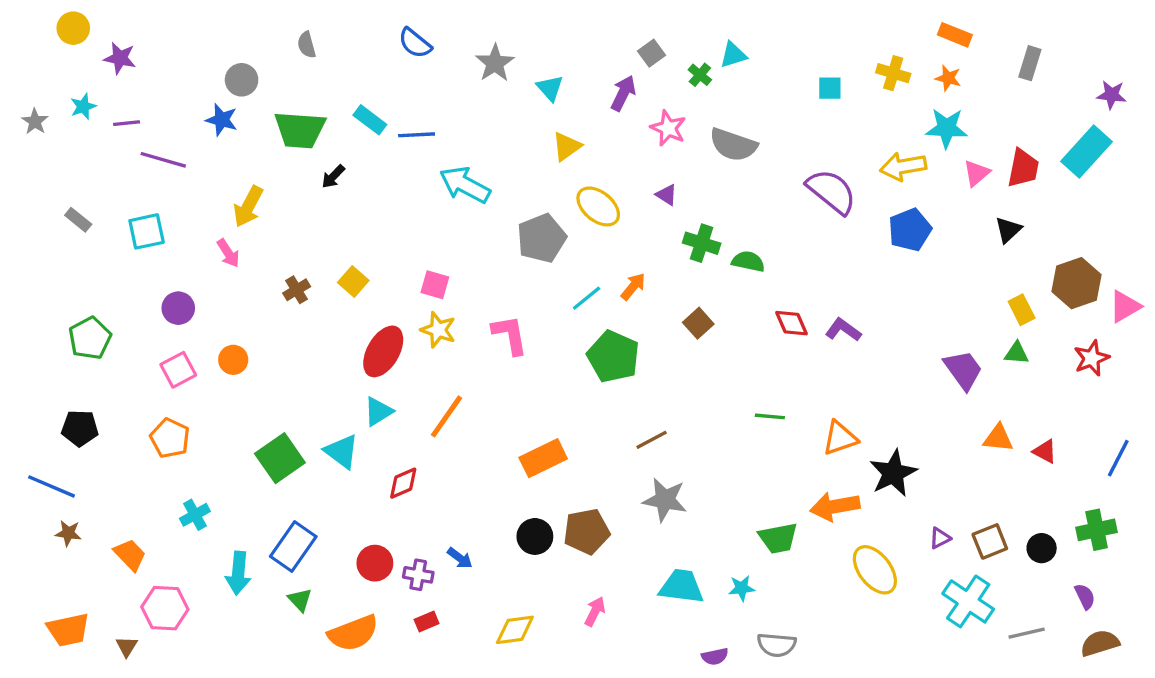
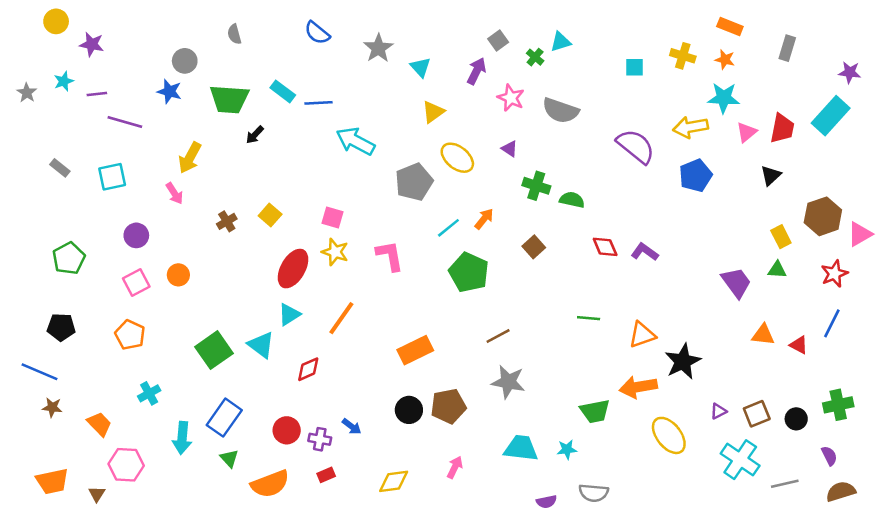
blue line: (1118, 458) -> (832, 323), moved

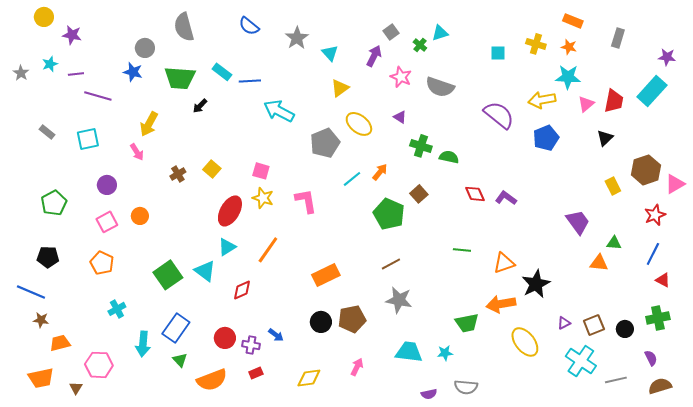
gray semicircle: (234, 34) -> (184, 27), size x1.8
green triangle: (777, 270) -> (614, 243), moved
green pentagon: (469, 272) -> (389, 214), moved
red triangle: (799, 345) -> (663, 280), moved
orange trapezoid: (99, 424) -> (60, 343), moved, turned -60

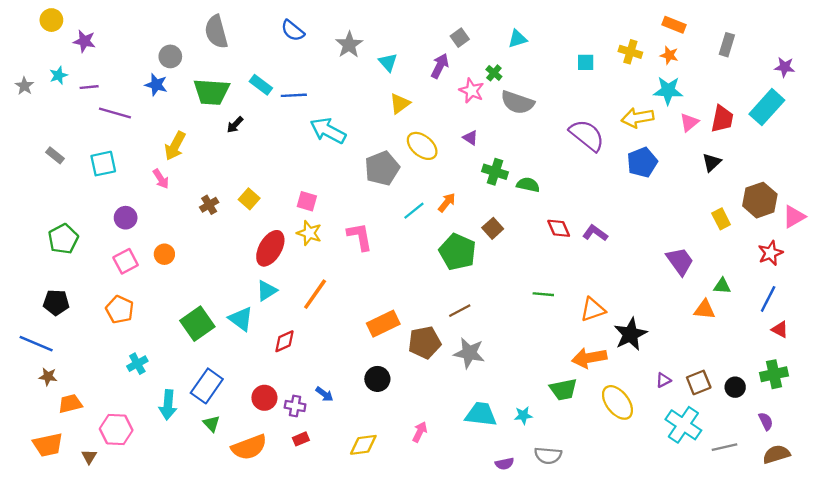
green cross: (420, 45) -> (494, 73), moved
brown pentagon: (352, 319) -> (424, 342), moved
green trapezoid: (467, 323) -> (563, 390), moved

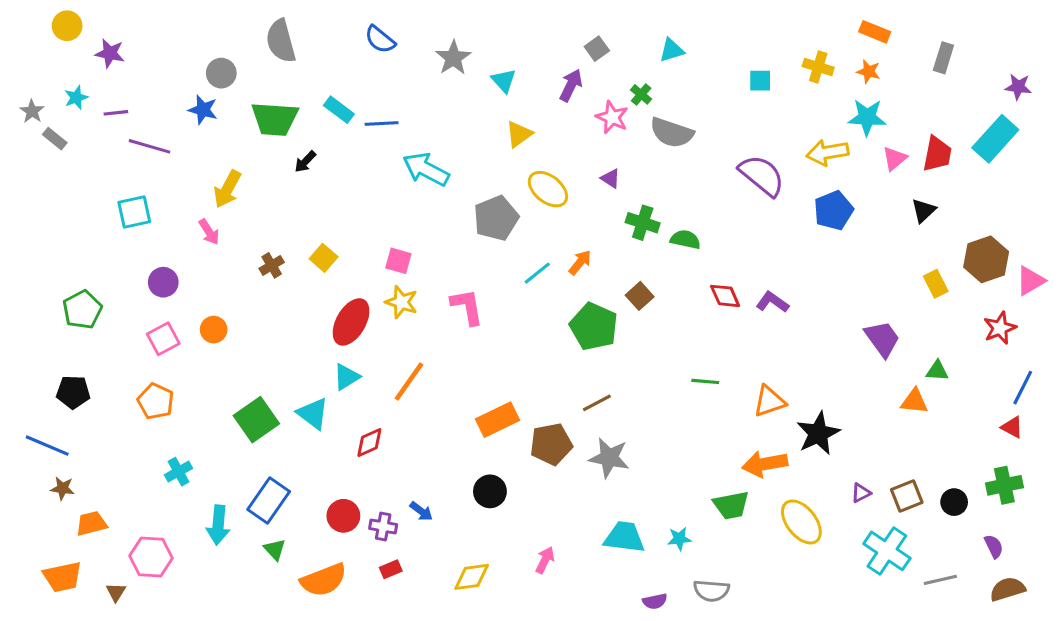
gray rectangle: (55, 155) -> (55, 139), moved
blue line: (768, 299) -> (1023, 388), moved

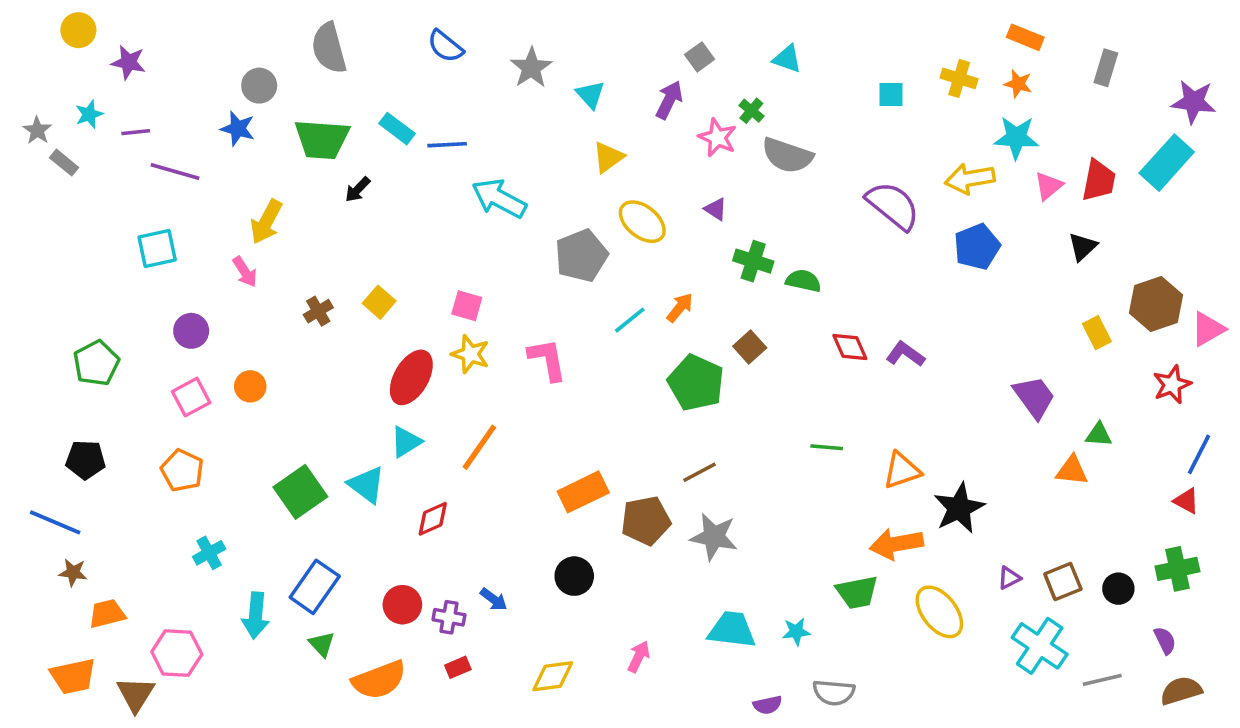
cyan triangle: (672, 50) -> (787, 59), turned 36
purple star: (1018, 87) -> (1194, 102), size x1.4
brown triangle: (116, 592) -> (136, 694), size x1.6

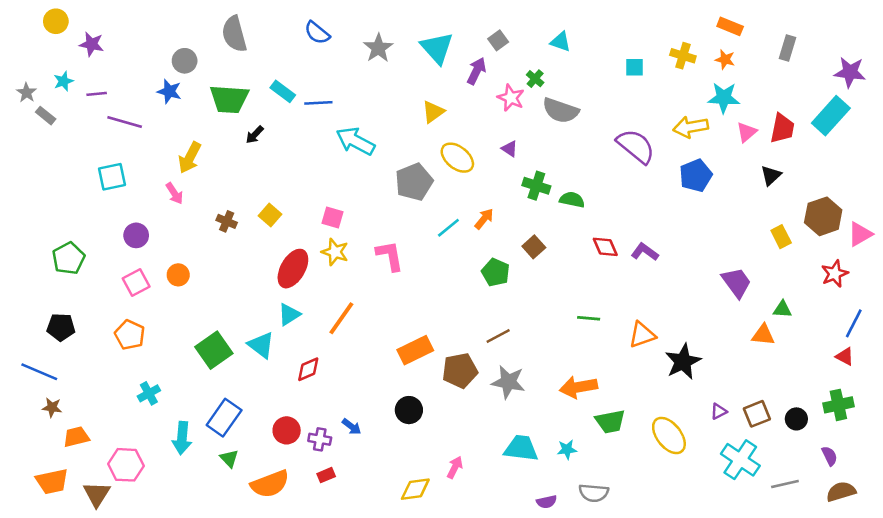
cyan triangle: (590, 95) -> (437, 48), moved, size x1.6
brown cross: (318, 311) -> (227, 221), turned -36
green pentagon: (696, 383) -> (496, 272), size x0.7
orange arrow: (896, 544) -> (578, 387), moved
yellow diamond: (553, 676) -> (415, 489), moved

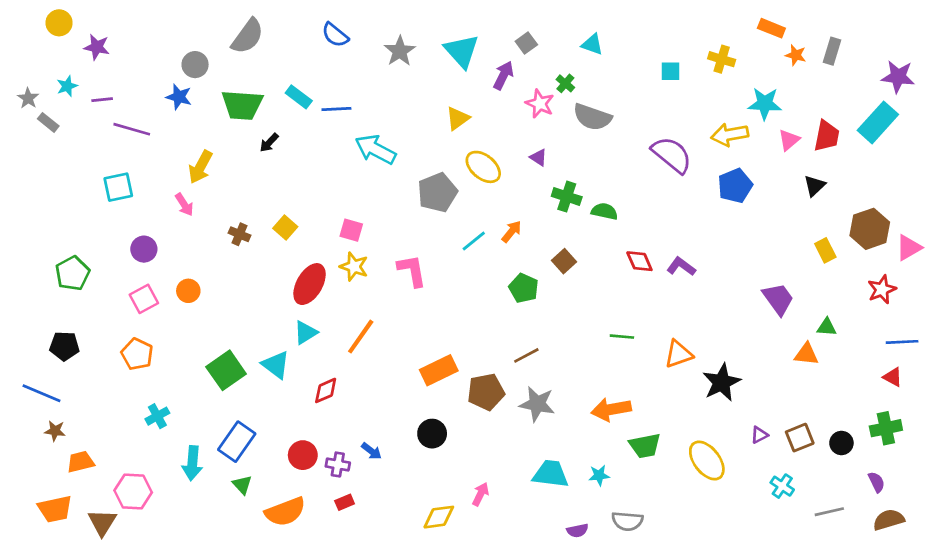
gray semicircle: (234, 34) -> (248, 36), turned -129
orange star: (725, 59) -> (796, 55), moved
blue line: (854, 323) -> (902, 342), turned 60
cyan cross: (740, 460) -> (782, 486), size x0.6

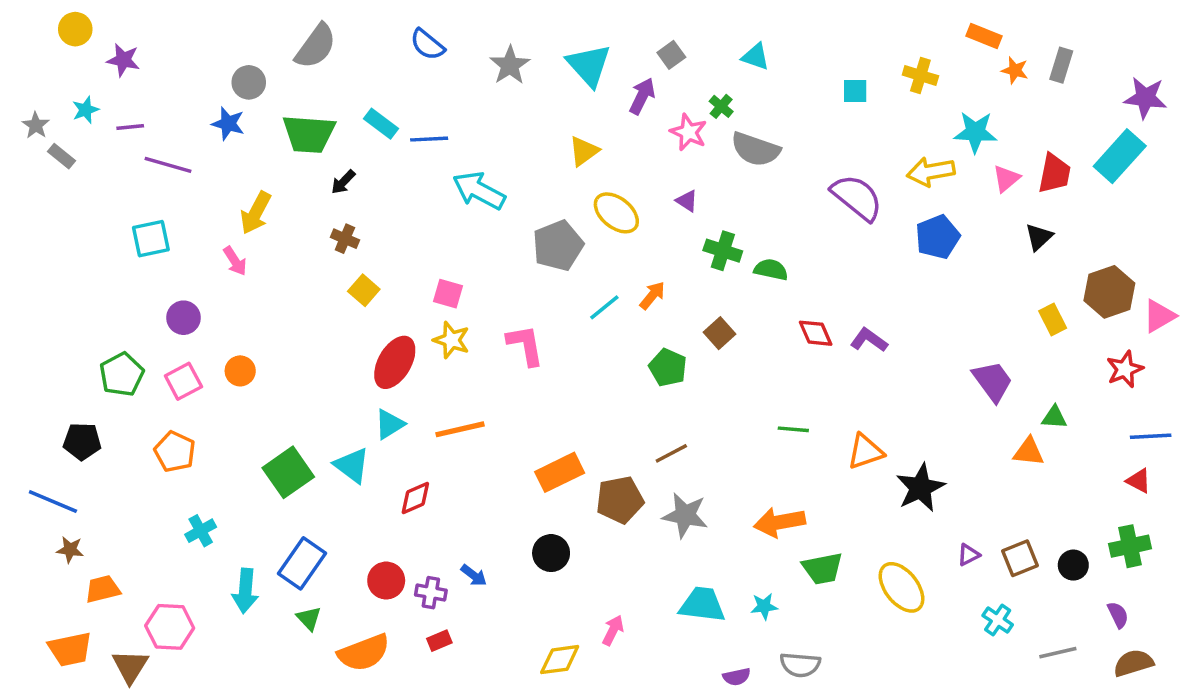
brown cross: (239, 234) -> (345, 239), moved
green pentagon: (72, 273) -> (122, 374), moved
orange line: (361, 337) -> (460, 429), turned 42

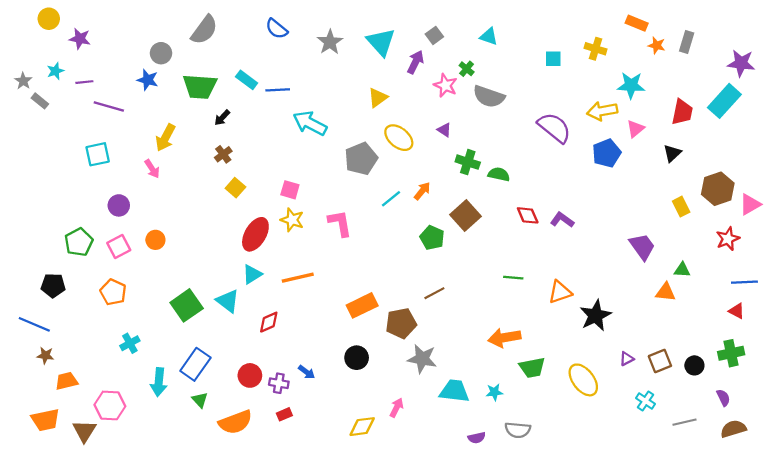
pink triangle: (1006, 179) -> (636, 129), moved
brown cross: (345, 239) -> (223, 154), turned 30
brown square: (719, 333) -> (465, 215), size x1.5
gray star: (685, 515) -> (422, 359), moved

